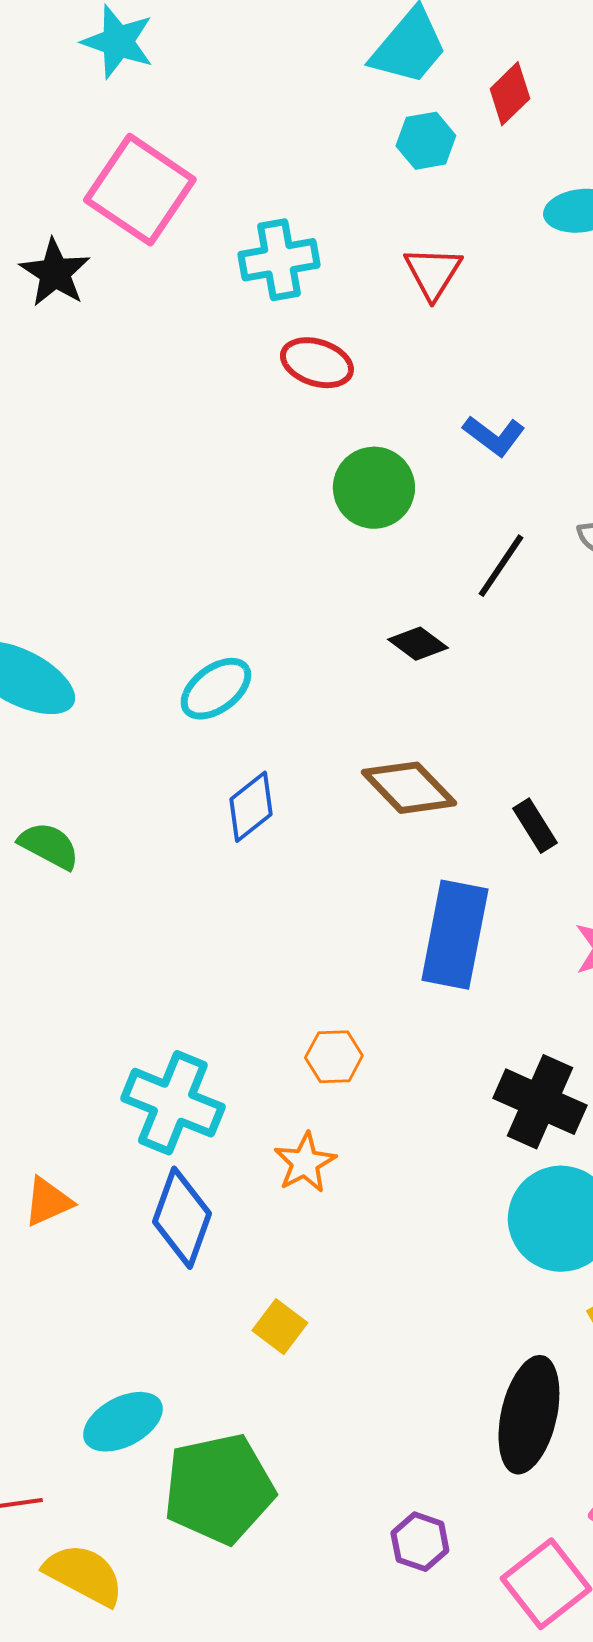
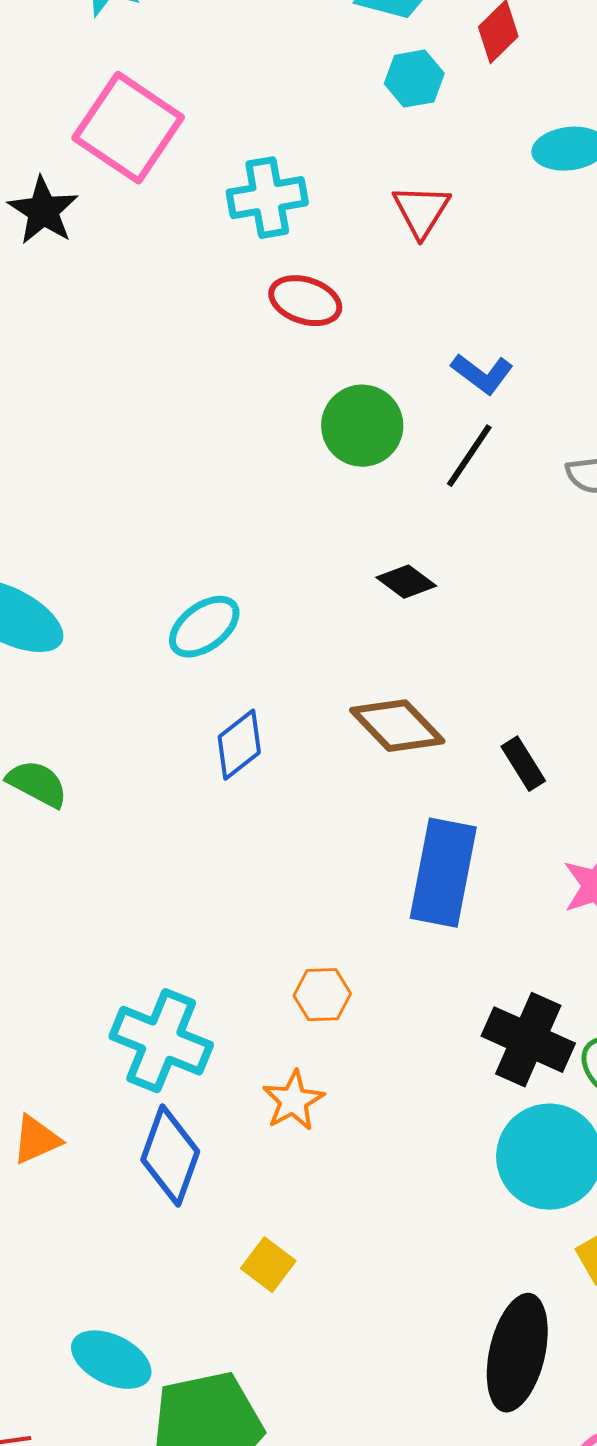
black line: (501, 566) -> (469, 456), moved
cyan ellipse: (123, 1422) -> (111, 1360), turned 54

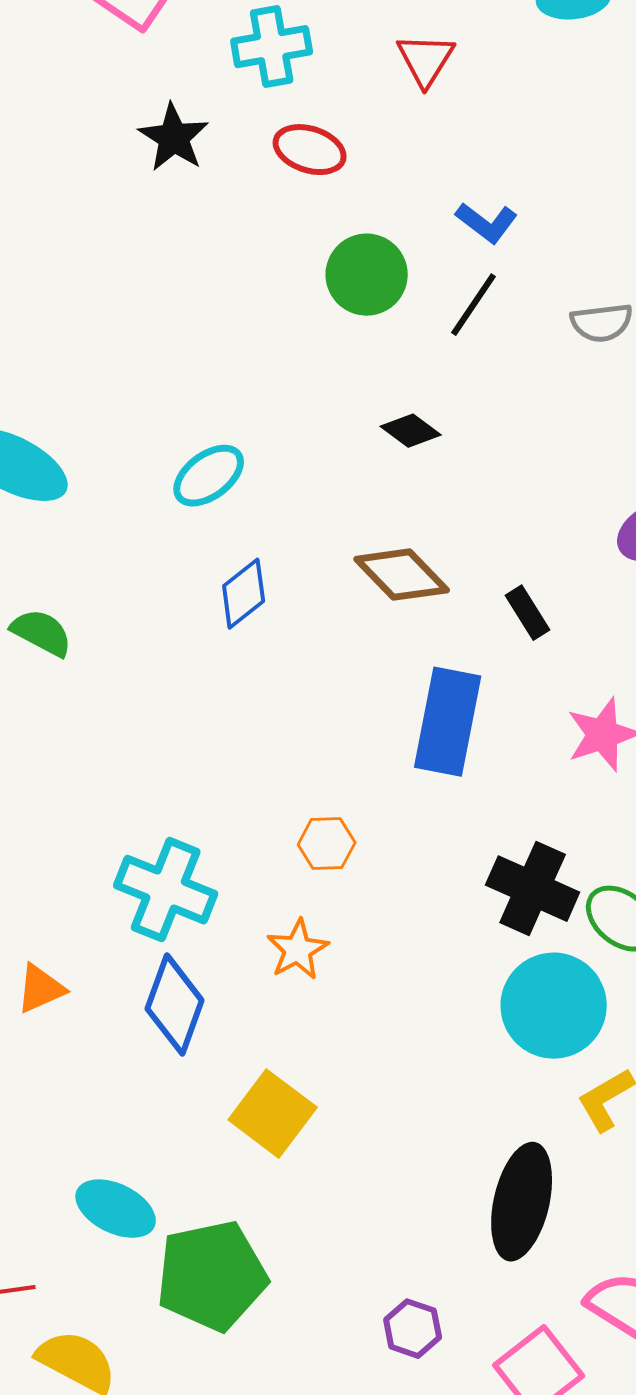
black star: (43, 211) -> (174, 138), moved
yellow square: (268, 1265) -> (273, 1114), size x1.6

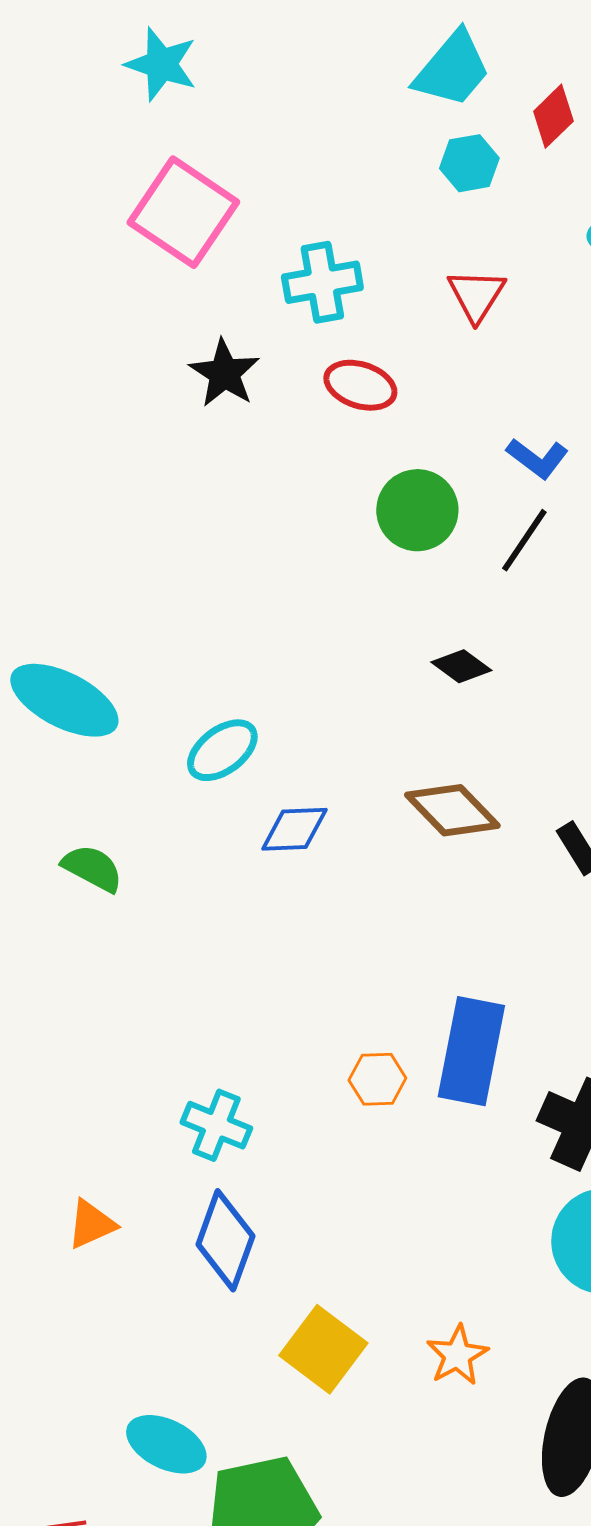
cyan ellipse: (209, 476) -> (222, 750), moved
blue diamond: (244, 594) -> (294, 829), turned 36
blue rectangle: (448, 722) -> (471, 1051), moved
cyan cross: (166, 890) -> (216, 1125), size x0.7
orange star: (298, 950) -> (457, 1355), moved

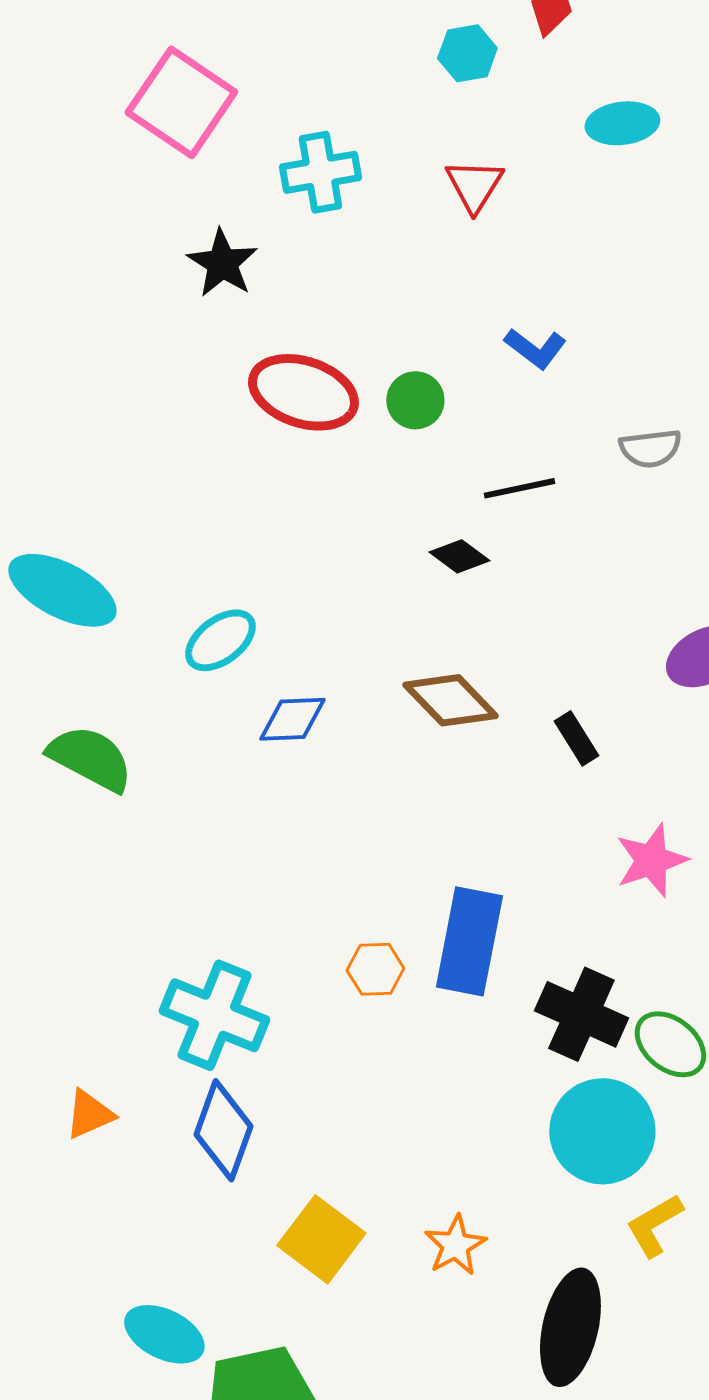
red ellipse: (360, 385) -> (303, 392), moved, size x1.5
green circle: (417, 510) -> (415, 400), size x0.7
black line: (524, 540) -> (519, 488), moved, turned 44
green semicircle: (92, 868) -> (90, 758), size x1.4
cyan cross: (216, 1125) -> (214, 1015), size x1.5

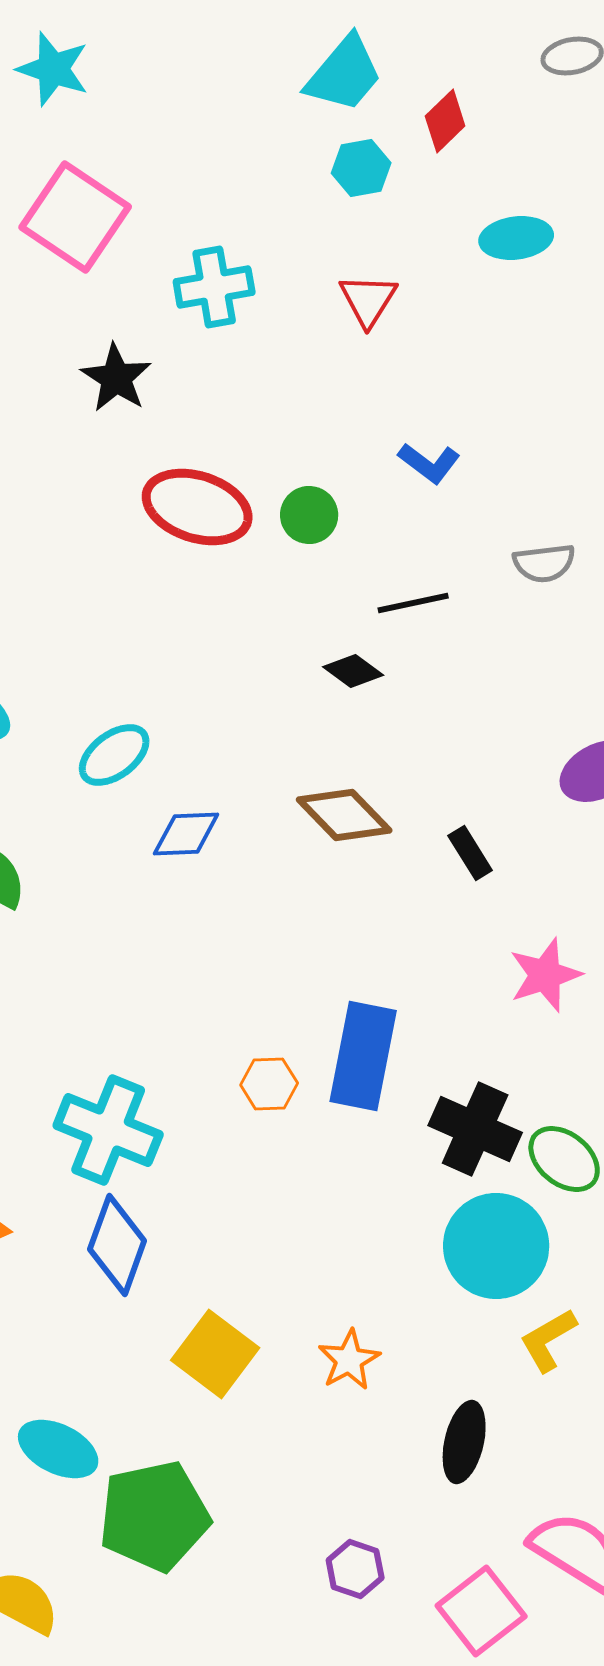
black ellipse: (570, 1327) -> (464, 1442), size x0.7

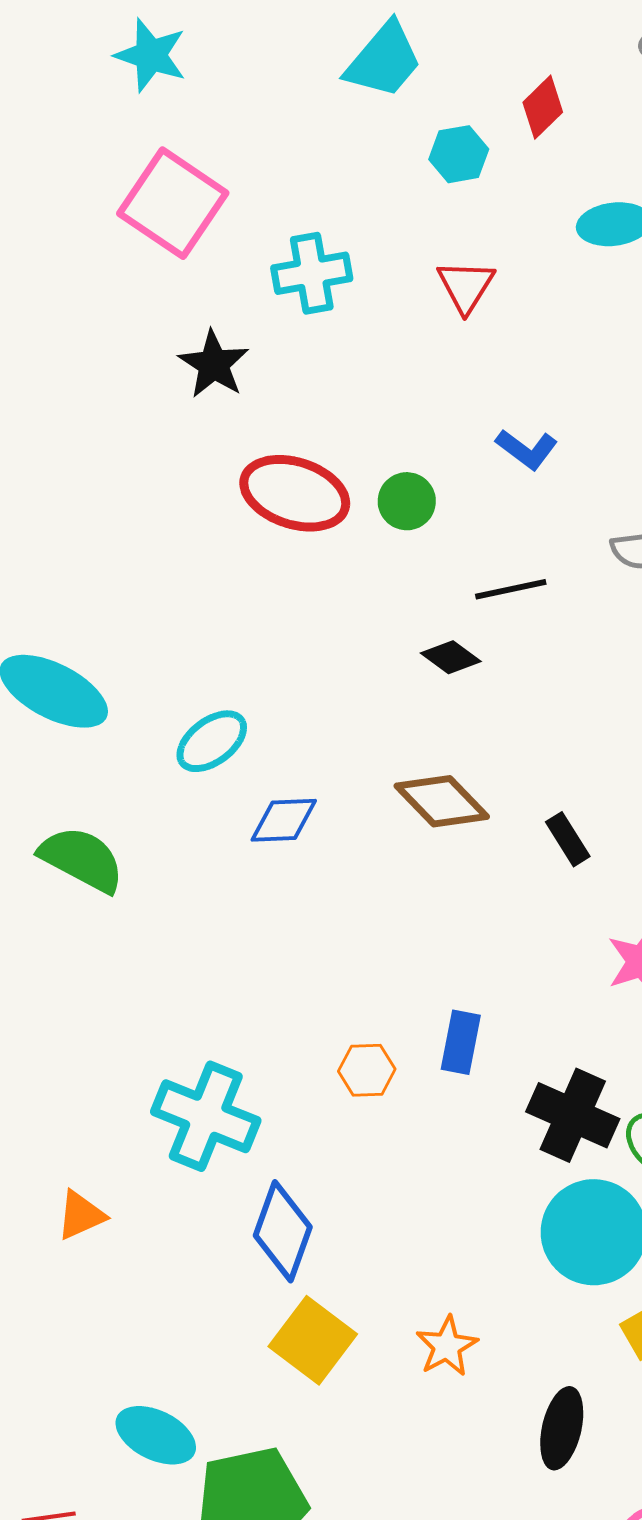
cyan trapezoid: (344, 74) -> (384, 60), moved
blue rectangle: (363, 1056) -> (461, 1042), size x0.6
blue diamond: (117, 1245) -> (283, 1231), moved

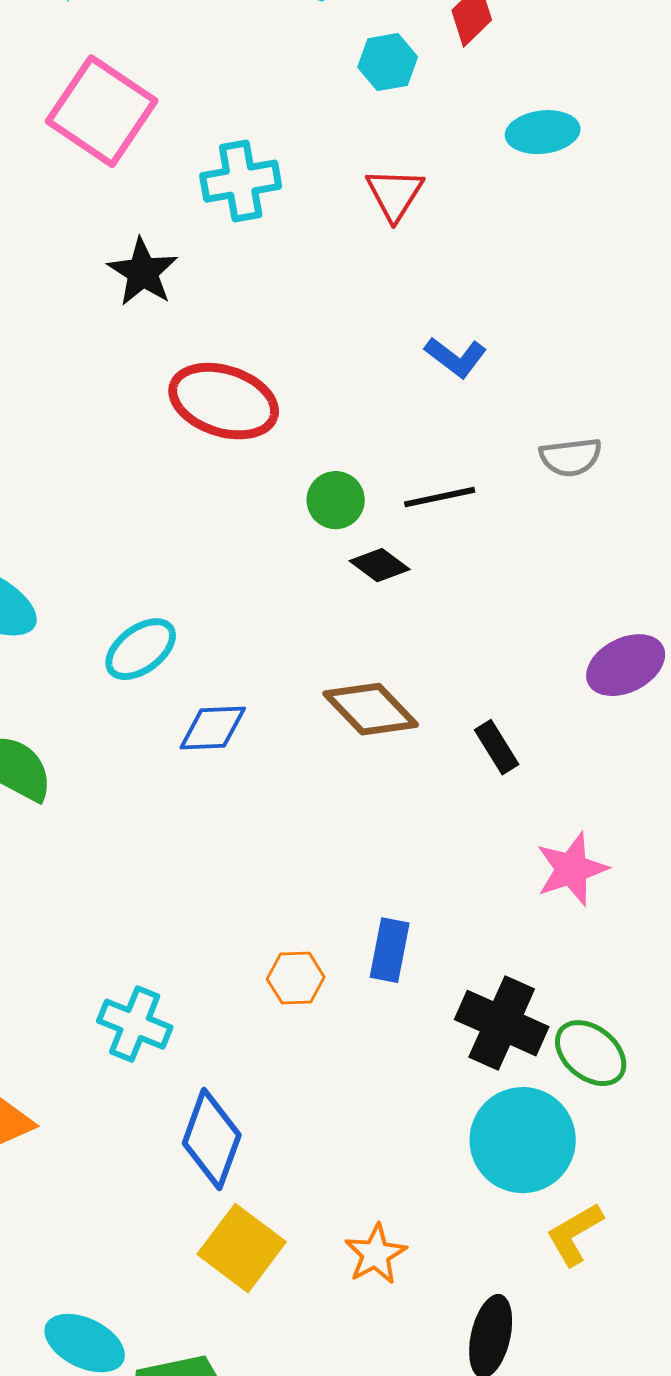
green circle: (407, 501) -> (336, 500), moved
cyan cross: (206, 1116) -> (135, 1024), size x0.7

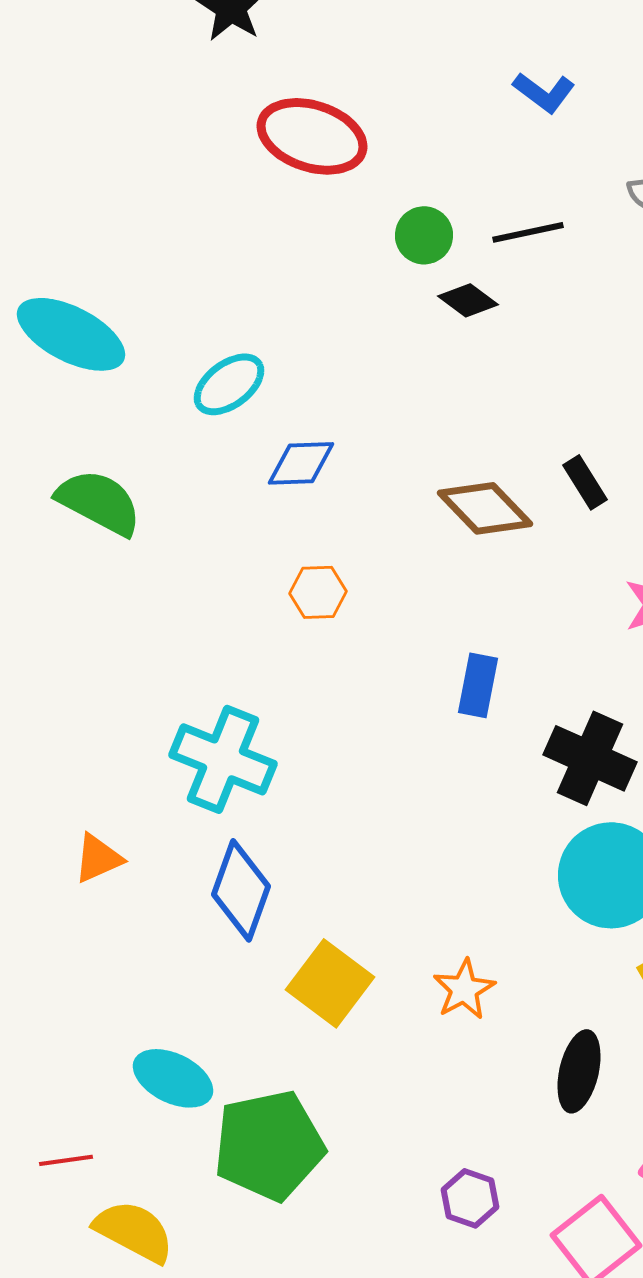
brown diamond: (371, 709) -> (485, 508), moved
orange hexagon: (296, 978) -> (318, 592), moved
cyan cross: (135, 1024) -> (223, 759), size x1.4
blue diamond: (212, 1139) -> (241, 890), moved

